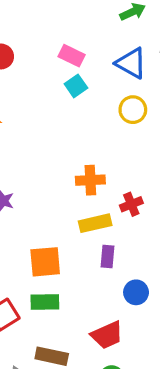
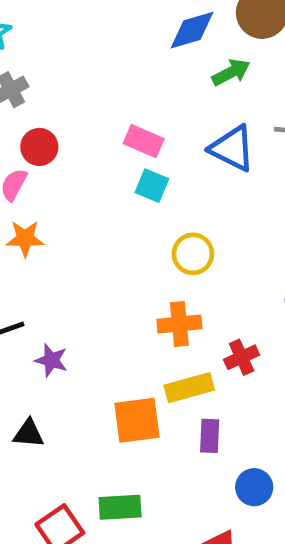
cyan square: (76, 86) -> (152, 186), turned -30
yellow circle: (133, 110) -> (193, 254), moved
orange square: (45, 262) -> (137, 420), moved

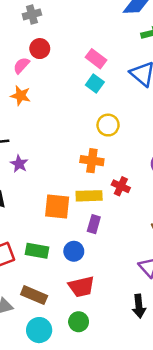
red cross: (242, 357) -> (121, 186), turned 36
blue circle: (254, 487) -> (74, 251), moved

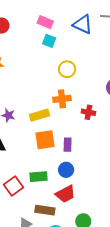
yellow rectangle: (89, 196) -> (39, 115), moved
purple rectangle: (94, 224) -> (68, 145), moved
red trapezoid: (81, 287) -> (65, 194), moved

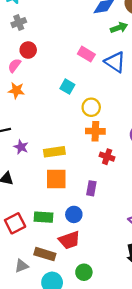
pink rectangle: (45, 22) -> (86, 54), moved
cyan square: (49, 41) -> (67, 87), moved
orange cross: (62, 99) -> (95, 131), moved
purple rectangle: (68, 145) -> (91, 188), moved

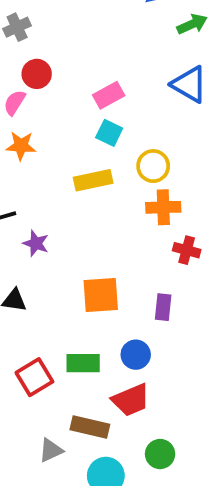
pink rectangle: (86, 54) -> (109, 95), moved, turned -56
yellow rectangle: (54, 152) -> (93, 180), moved

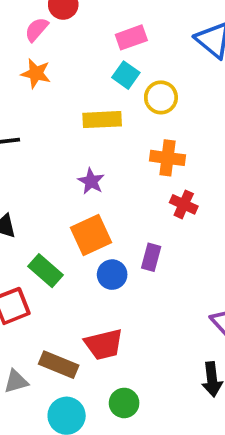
yellow circle: (153, 166) -> (161, 97), moved
purple star: (36, 243) -> (91, 181), moved
orange square: (101, 295) -> (91, 235), turned -30
blue circle: (136, 355) -> (112, 275), moved
green rectangle: (83, 363) -> (45, 271), moved, turned 32

